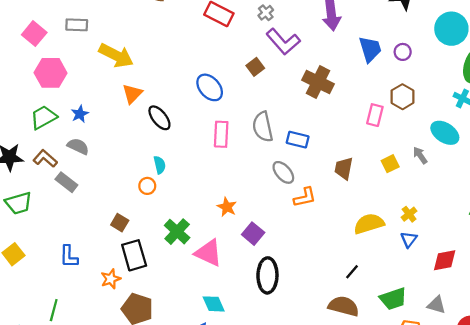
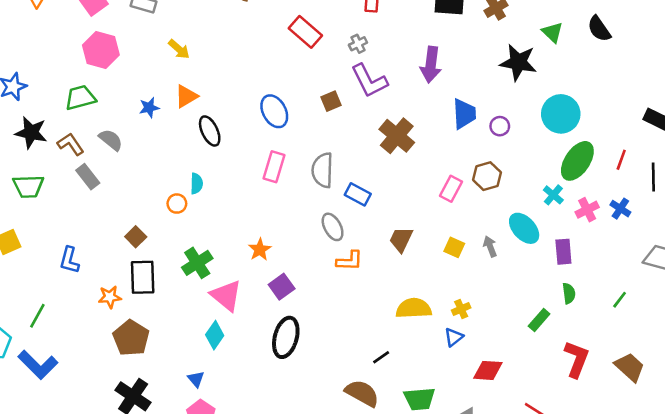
yellow arrow: (116, 55) -> (179, 49), size x0.6
blue star: (80, 114) -> (149, 108), moved
yellow square: (390, 164) -> (454, 247), turned 36
cyan diamond: (214, 304) -> (215, 335), moved, turned 45

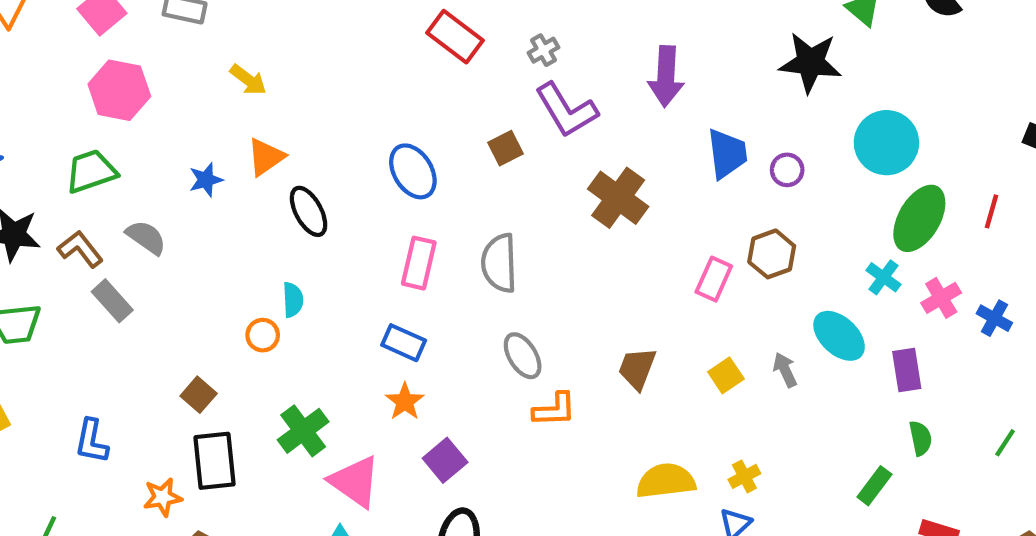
blue rectangle: (358, 194) -> (404, 343), moved
blue cross: (620, 209) -> (994, 318), moved
yellow square: (454, 247) -> (726, 375), turned 36

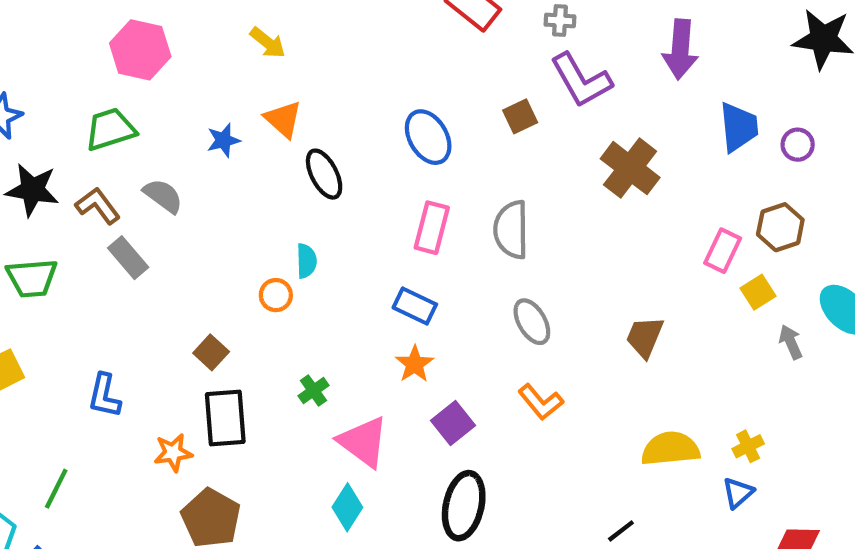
gray cross: (543, 50) -> (560, 20), turned 32
orange triangle: (266, 157) -> (283, 119), turned -45
yellow square: (726, 375) -> (758, 292), moved
orange L-shape: (554, 410) -> (541, 402), moved, turned 51
green cross: (303, 431) -> (313, 391), size x0.6

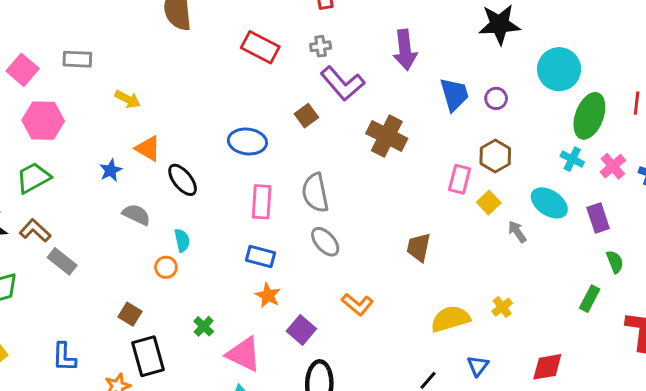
blue ellipse: (428, 137) -> (247, 142), turned -42
gray semicircle: (163, 196) -> (136, 215), moved
gray ellipse: (532, 322) -> (325, 242), moved
blue triangle: (738, 493) -> (478, 366), moved

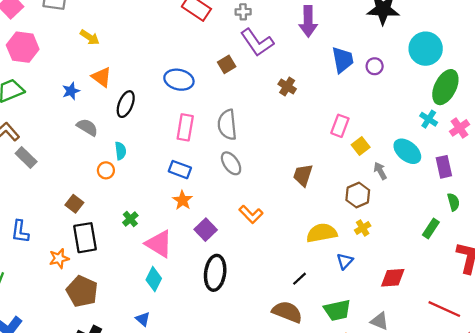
brown cross: (387, 136) -> (287, 86), size x0.6
brown hexagon: (495, 156) -> (358, 195), moved
black ellipse: (183, 180) -> (126, 104), turned 55
blue triangle: (478, 366) -> (345, 261), moved

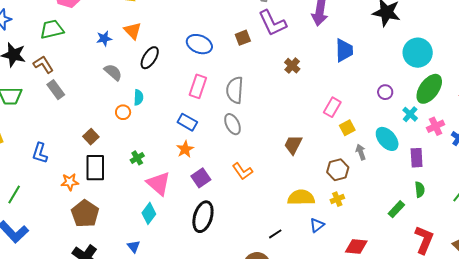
purple circle: (375, 66) -> (385, 92), moved

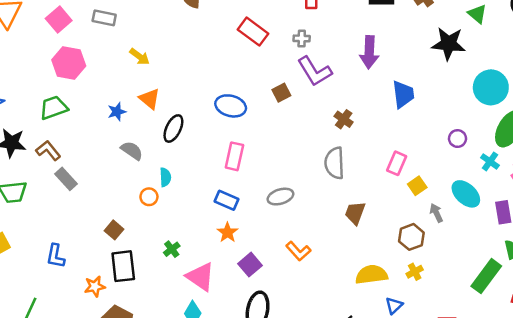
gray semicircle: (235, 90) -> (335, 163), moved
gray ellipse: (232, 124) -> (280, 197), turned -75
green rectangle: (396, 209) -> (486, 276), size x1.6

